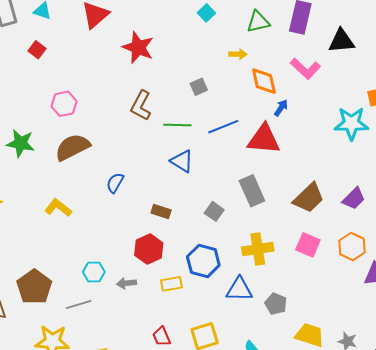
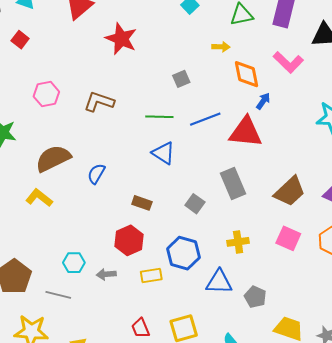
brown L-shape: (141, 106) -> (99, 102), moved, turned 80
brown semicircle: (72, 147) -> (53, 158), moved
yellow cross: (258, 249) -> (238, 242), size x0.7
gray line: (79, 304) -> (58, 295), turned 30

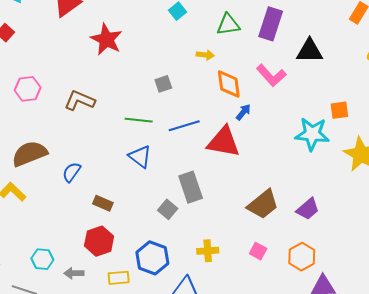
gray rectangle: (233, 184) -> (191, 187), moved
brown rectangle: (142, 203) -> (103, 203), moved
pink square: (288, 238) -> (258, 251), size x0.7

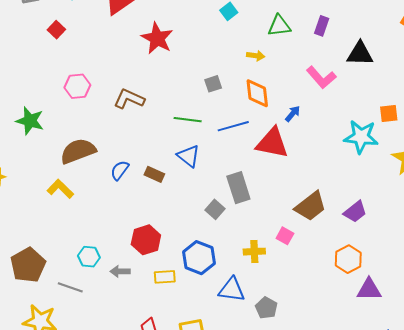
purple rectangle: (271, 24) -> (322, 26), size x0.6
orange diamond: (229, 84) -> (257, 93), moved
brown rectangle: (103, 203) -> (154, 174), moved
pink square: (258, 251) -> (285, 236), moved

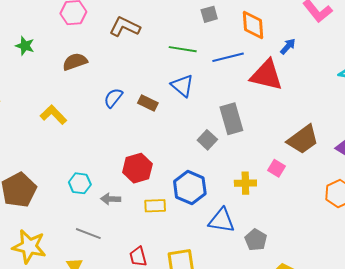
green star: (30, 121) -> (25, 46), size x0.7
brown semicircle: (78, 151) -> (75, 62), moved, size x0.7
gray line: (70, 287) -> (88, 234), moved

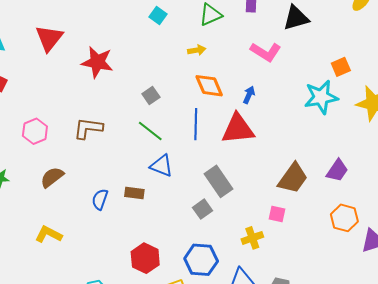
gray square: (209, 14) -> (151, 96), moved
green line: (183, 49) -> (150, 131), turned 48
blue line: (228, 57) -> (196, 124), turned -56
gray square: (207, 140) -> (202, 209), turned 30

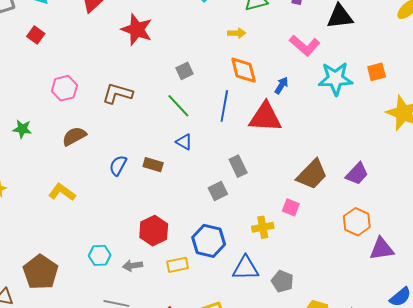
cyan star: (321, 97) -> (336, 79), moved
blue triangle: (162, 166) -> (184, 142), size x0.7
gray rectangle: (219, 181) -> (238, 166), size x0.7

